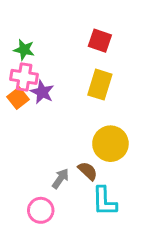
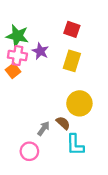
green star: (24, 50) -> (17, 36), size x1.5
purple star: (42, 92) -> (40, 51), moved

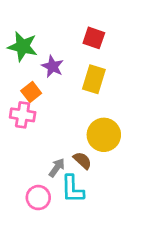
pink cross: (17, 56) -> (23, 115), moved
orange square: (13, 71) -> (31, 92), moved
cyan L-shape: (75, 145) -> (72, 189), moved

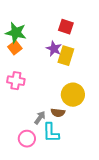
purple star: (53, 66) -> (54, 49), moved
orange square: (31, 92) -> (15, 48), moved
brown semicircle: (82, 160) -> (58, 113), turned 144

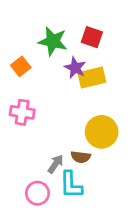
green star: (16, 33) -> (53, 41), moved
yellow rectangle: (66, 56) -> (92, 78), turned 60

